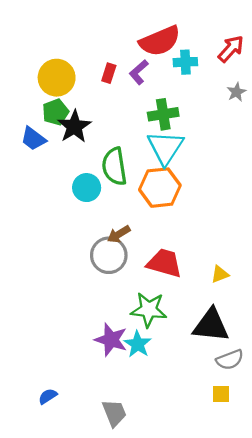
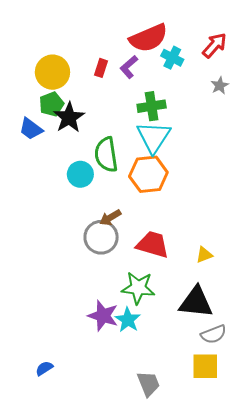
cyan cross: (185, 62) -> (172, 58), turned 30
yellow square: (221, 394) -> (205, 366), size x1.6
gray trapezoid: (114, 413) -> (148, 384), moved

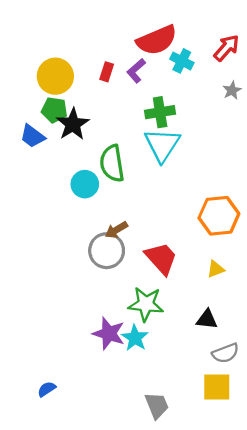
green pentagon: (51, 104) -> (54, 110), turned 30
orange hexagon: (148, 174) -> (219, 216), moved
red trapezoid: (153, 244) -> (161, 258), turned 32
black triangle: (196, 302) -> (207, 319), size x0.6

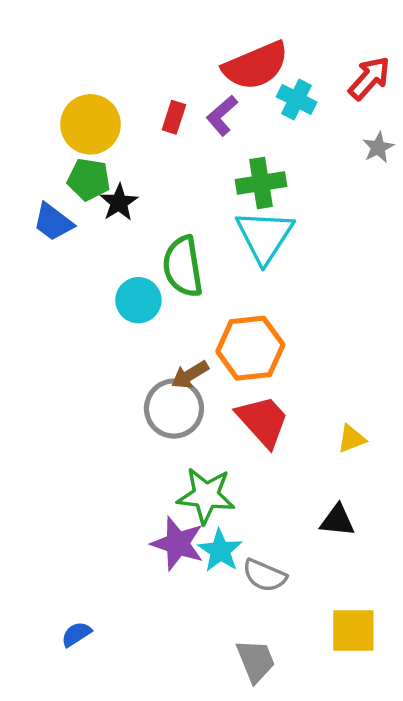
black star: (73, 124) -> (119, 202), size x0.7
orange hexagon: (219, 216) -> (250, 348), moved
green star: (146, 304) -> (206, 496), moved
gray semicircle: (225, 353) -> (265, 576), moved, turned 44

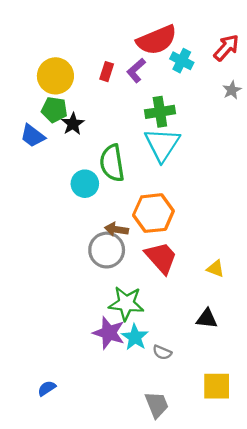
brown arrow: (190, 375) -> (116, 229), turned 40
yellow triangle: (352, 439) -> (215, 269), turned 42
gray semicircle: (265, 576) -> (162, 352), size x0.7

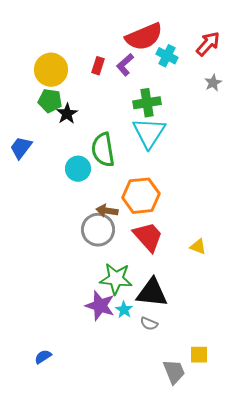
blue trapezoid: (33, 136) -> (21, 148), moved, turned 90
black triangle: (207, 319) -> (152, 293), moved, size x1.6
cyan star: (135, 337) -> (124, 310), size x0.7
yellow square: (217, 386) -> (199, 355), size x0.7
gray trapezoid: (157, 405) -> (174, 372), moved

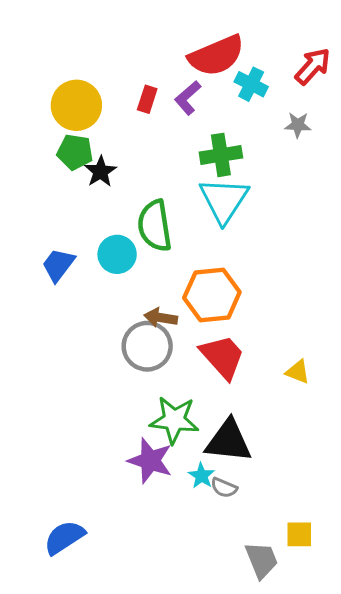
gray star: (213, 83) -> (298, 125), moved, turned 30
blue trapezoid: (21, 148) -> (58, 265), moved
cyan star: (124, 310) -> (201, 476), moved
blue semicircle: (43, 357) -> (64, 537), size x1.6

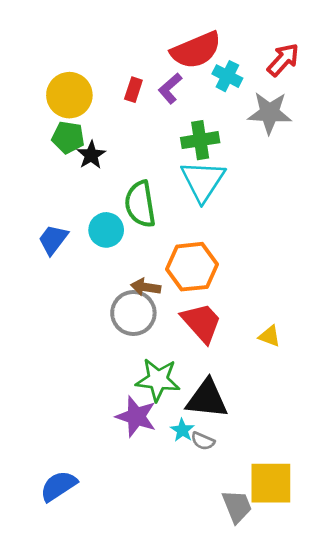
gray star: (298, 125) -> (270, 113), size x1.8
yellow square: (299, 534) -> (271, 483), size x1.8

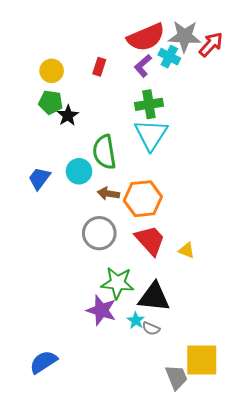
purple L-shape: (170, 88) -> (143, 66), moved
yellow circle: (69, 95) -> (52, 71), size x0.7
gray star: (270, 113) -> (185, 36), moved
brown arrow: (146, 287) -> (108, 194), moved
yellow triangle: (270, 336) -> (187, 250), moved

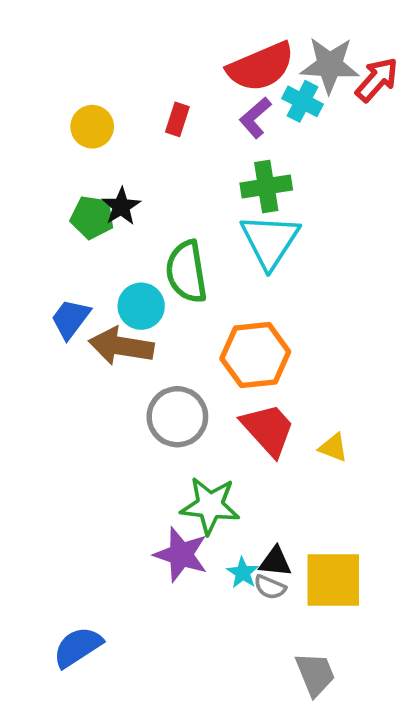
green pentagon: (51, 102) -> (92, 217), moved
brown arrow: (108, 194) -> (121, 346), moved, size x1.6
black triangle: (154, 297) -> (275, 562), moved, size x0.6
yellow square: (202, 360) -> (333, 580), moved

